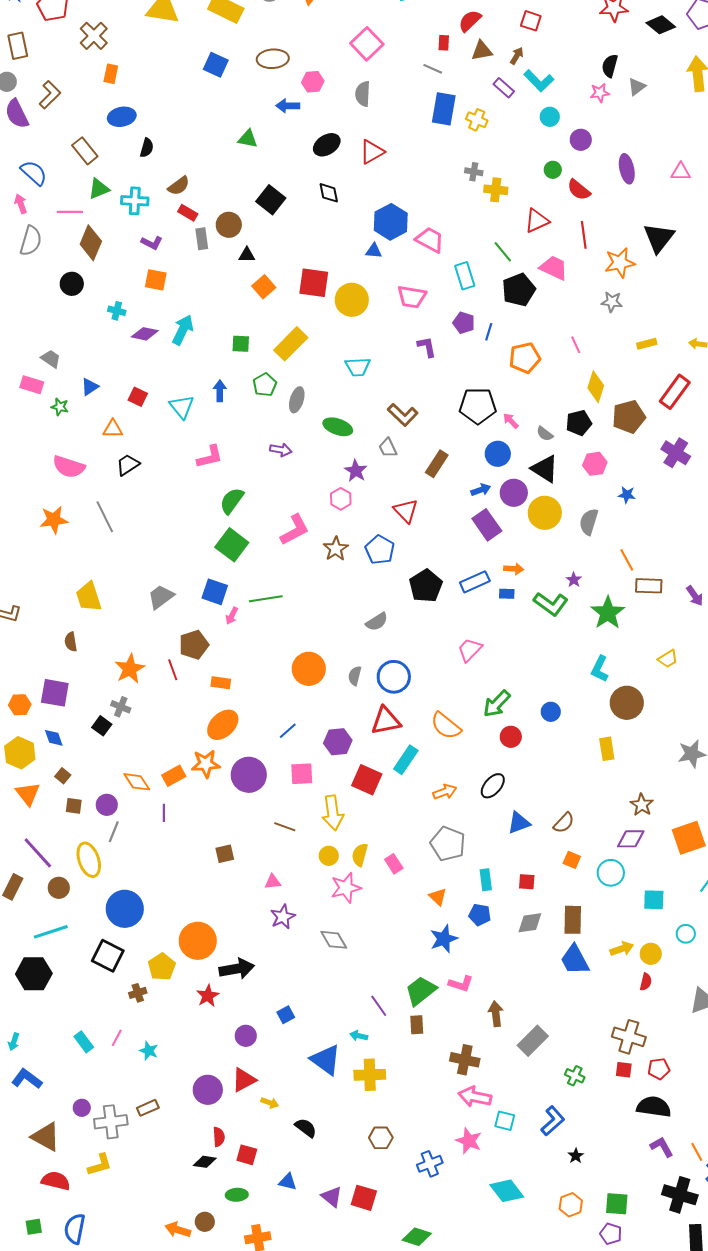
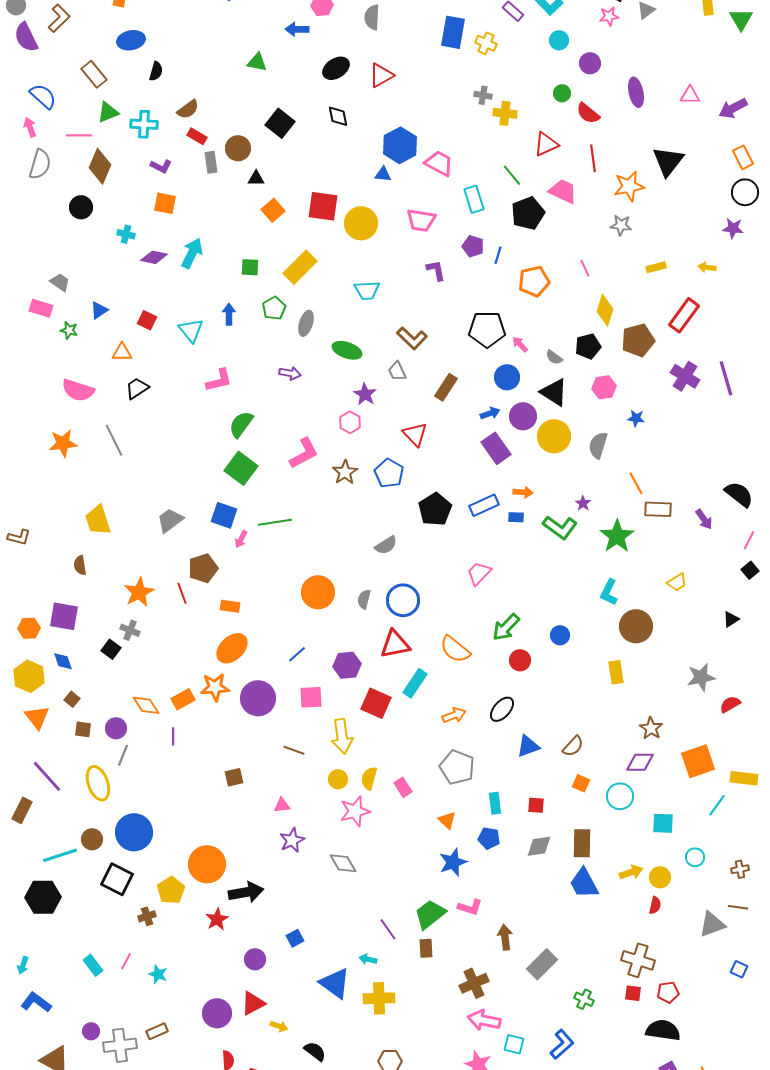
brown circle: (59, 888) -> (92, 839), moved
brown cross: (465, 1060) -> (474, 983), turned -36

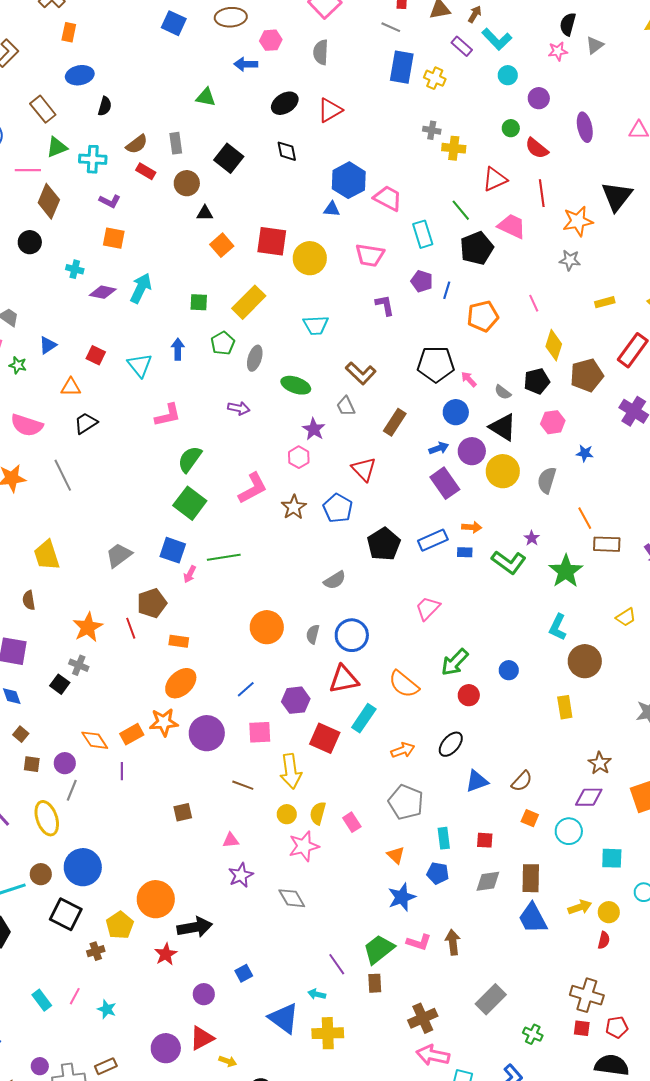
gray rectangle: (211, 162) -> (176, 143), moved
brown arrow: (505, 937) -> (453, 942), moved

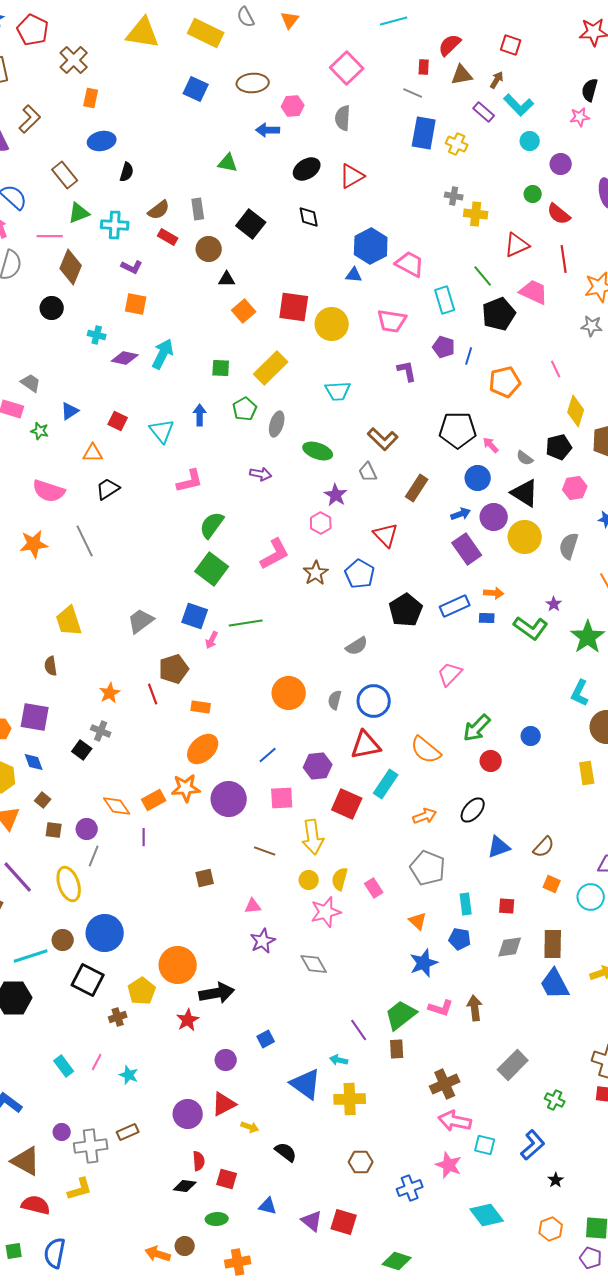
orange star: (88, 627) -> (110, 693), size x0.7

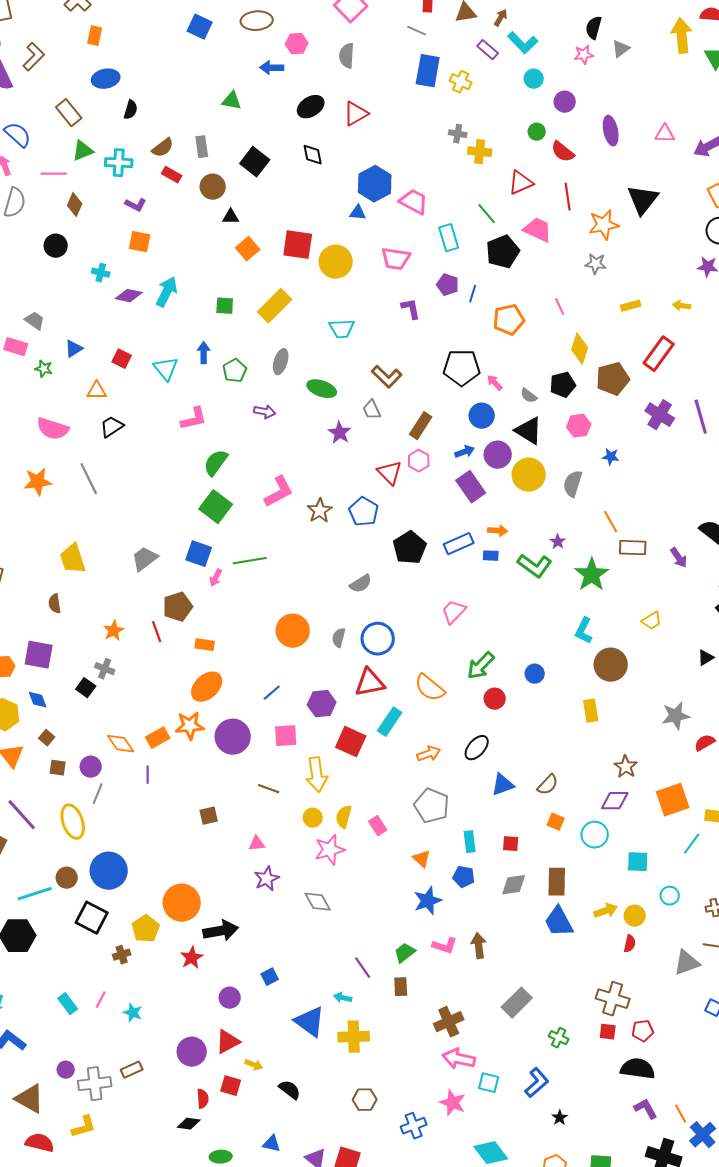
brown diamond: (71, 267) -> (75, 205), size x0.7
green pentagon: (245, 409) -> (235, 371), moved
pink hexagon: (321, 523) -> (419, 461), moved
green trapezoid: (401, 1015) -> (405, 953), size x0.7
red square: (227, 1179) -> (231, 1086), moved

